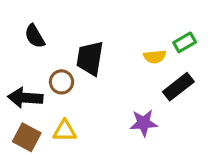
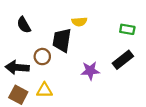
green rectangle: (185, 42) -> (127, 29), turned 40
yellow semicircle: (155, 57) -> (79, 22), moved
purple star: (144, 123) -> (90, 71), moved

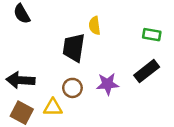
yellow semicircle: (79, 22) -> (95, 26), turned 88
black semicircle: (24, 25) -> (22, 14), moved
brown circle: (42, 57) -> (72, 88), moved

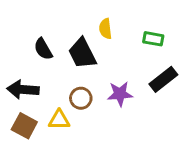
black semicircle: (22, 14) -> (43, 49), moved
green rectangle: (152, 35) -> (153, 39), moved
black trapezoid: (74, 48) -> (82, 53), turned -36

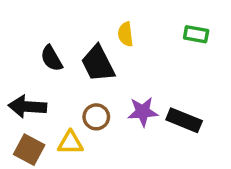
green rectangle: (153, 39) -> (196, 34), moved
black rectangle: (163, 79) -> (184, 120), moved, turned 60

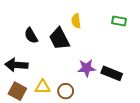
brown circle: (96, 117) -> (66, 91), moved

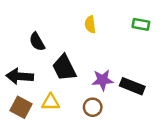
black trapezoid: (59, 39) -> (64, 68), moved
brown circle: (66, 91) -> (93, 107), moved

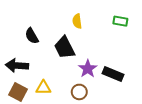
black trapezoid: (64, 68) -> (64, 48), moved
purple star: (103, 80) -> (88, 69), turned -30

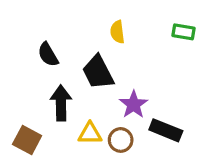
black arrow: (17, 66) -> (61, 103), moved, turned 85
black rectangle: (113, 74) -> (166, 130), moved
yellow triangle: (43, 88) -> (90, 134), moved

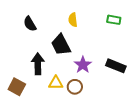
black semicircle: (48, 54) -> (30, 24), moved
black rectangle: (166, 130) -> (116, 66), moved

